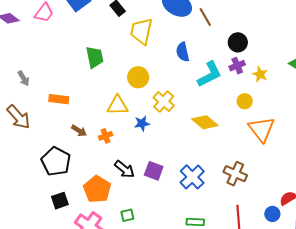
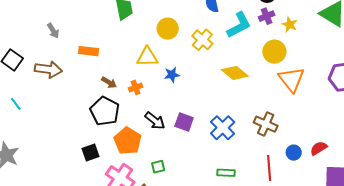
yellow circle: (245, 101) -> (274, 52), size x1.5
yellow cross: (164, 102) -> (202, 40), moved
brown arrow: (18, 117) -> (48, 69), turned -40
black pentagon: (56, 161) -> (105, 111), moved
blue circle: (272, 214) -> (294, 153), moved

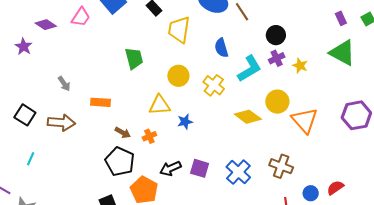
yellow circle: (274, 52) -> (277, 102), moved
cyan line: (16, 104) -> (31, 159), turned 64
black arrow: (155, 121) -> (170, 168), turned 120

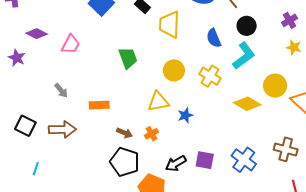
pink trapezoid: (81, 17) -> (71, 44), moved
black circle: (276, 35) -> (247, 26), moved
purple cross: (277, 58) -> (290, 20), moved

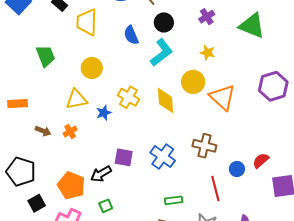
yellow star: (294, 47) -> (208, 53), moved
yellow cross: (210, 76) -> (128, 97), moved
yellow diamond: (247, 104) -> (166, 100), turned 56
black pentagon: (125, 162) -> (21, 172), moved
black arrow: (176, 163) -> (101, 174), moved

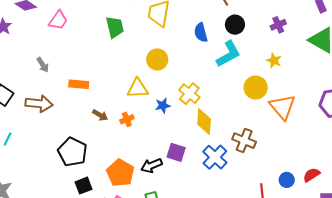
green trapezoid: (46, 56) -> (115, 27), moved
yellow diamond: (166, 100) -> (204, 122), moved
brown cross: (204, 146) -> (244, 141), moved

